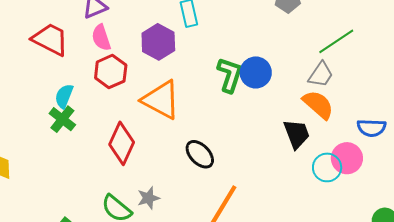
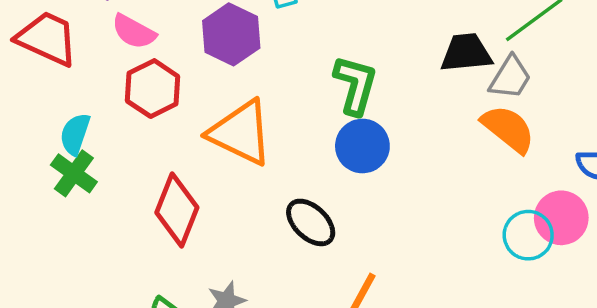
pink semicircle: (101, 38) -> (134, 32), turned -40
blue circle: (256, 72) -> (362, 146), moved
black trapezoid: (297, 134) -> (466, 53), moved, turned -72

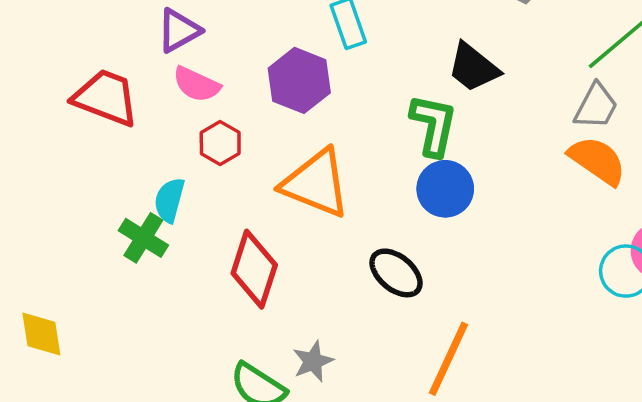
black trapezoid: (466, 53) -> (473, 68), moved, turned -132
red hexagon: (153, 89) -> (220, 143), size x0.7
cyan semicircle: (75, 134) -> (169, 200), moved

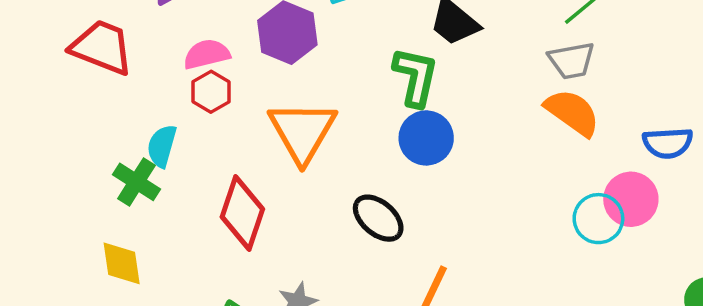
pink semicircle: (196, 84) -> (207, 54), moved, turned 141
gray trapezoid: (596, 106) -> (571, 60), turned 51
orange triangle: (316, 183) -> (302, 132), turned 38
yellow diamond: (41, 334) -> (122, 263), moved

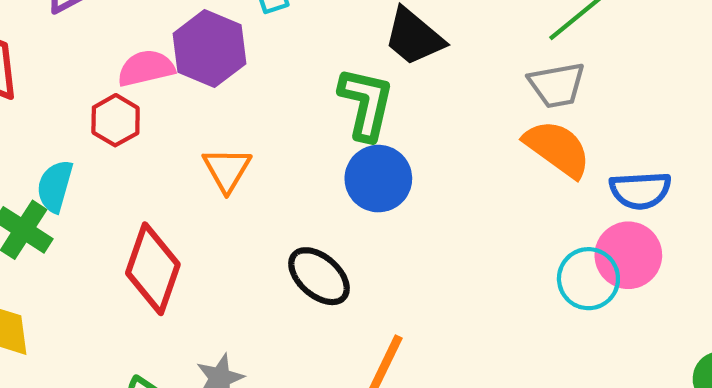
pink semicircle: (207, 54) -> (146, 68), moved
orange triangle: (302, 132) -> (227, 170), size x0.6
blue semicircle: (668, 143) -> (640, 190), moved

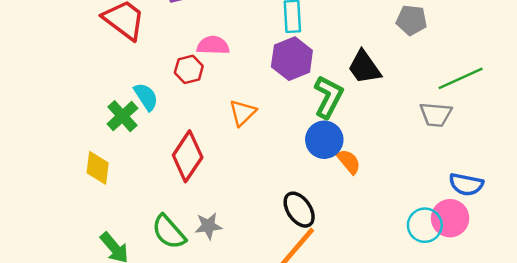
purple hexagon: (210, 49) -> (292, 59), moved
orange semicircle: (557, 149) -> (349, 162), moved, size x0.7
cyan semicircle: (55, 186) -> (146, 97), turned 116
black ellipse: (319, 276) -> (299, 210), moved

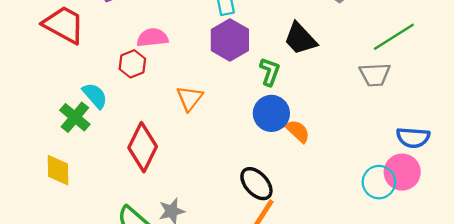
green L-shape: (328, 97) -> (270, 72), size x0.7

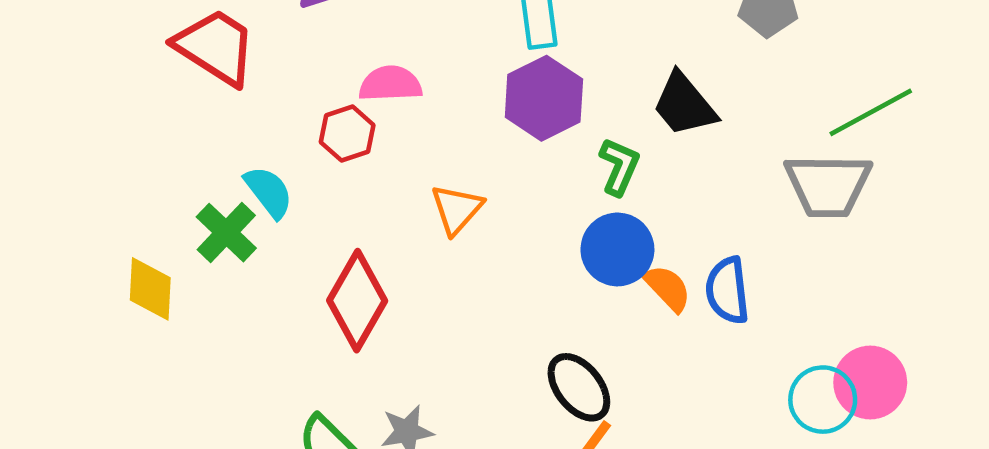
gray trapezoid: (375, 75) -> (828, 185), size x1.4
blue semicircle: (413, 138) -> (727, 290), moved, turned 76
yellow diamond: (58, 170) -> (150, 289), moved

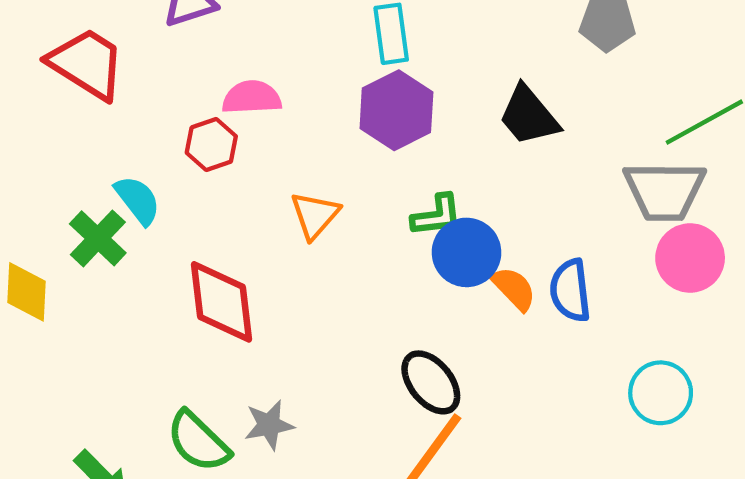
green L-shape: (619, 166) -> (437, 215), moved, turned 60
red diamond: (357, 301) -> (221, 302), turned -36
pink circle: (870, 383) -> (690, 258), moved

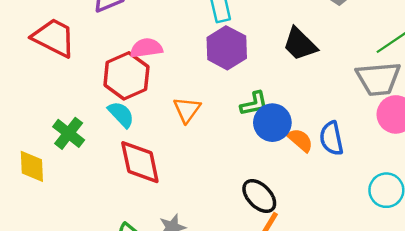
red hexagon: (211, 145) -> (126, 76), size x1.6
cyan semicircle: (138, 200) -> (121, 114), moved

